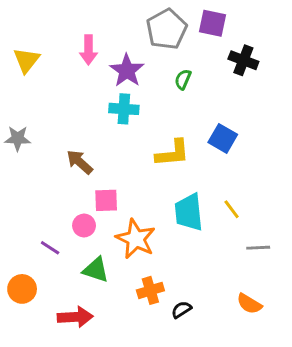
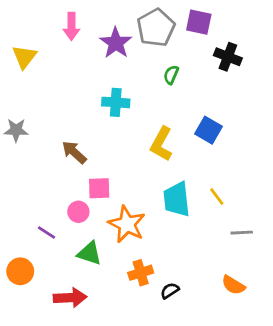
pink arrow: (88, 50) -> (71, 26), moved
purple star: (127, 71) -> (116, 43), moved
yellow L-shape: (173, 153) -> (161, 144), turned 124

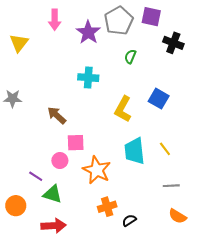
gray line: (242, 233) -> (171, 186), moved
green triangle: (89, 253) -> (53, 194), moved

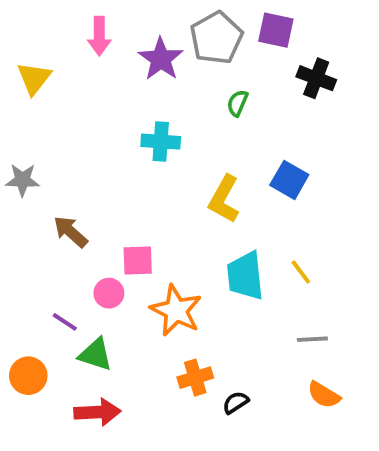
brown arrow: (57, 115) -> (71, 232), moved

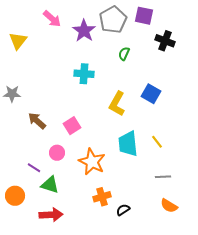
pink arrow: (99, 36) -> (52, 19), turned -48
pink square: (138, 261) -> (72, 126), moved, turned -30

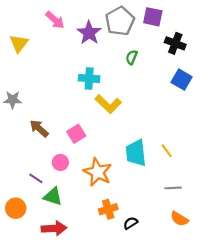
blue square: (151, 94) -> (182, 80), moved
yellow L-shape: (117, 104) -> (108, 104), moved, turned -75

